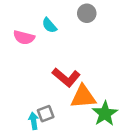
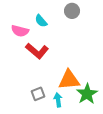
red L-shape: (66, 77) -> (37, 51), moved
cyan arrow: (34, 121) -> (58, 100), moved

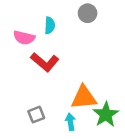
cyan semicircle: (41, 21) -> (50, 25), turned -136
gray square: (38, 94) -> (36, 115), moved

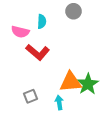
green star: (106, 115) -> (88, 84), moved

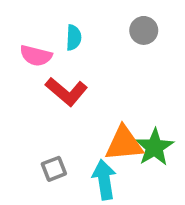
gray circle: (74, 11) -> (144, 30), moved
cyan arrow: (59, 102) -> (104, 180), size x1.5

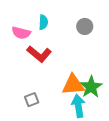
gray circle: (144, 30) -> (85, 26), moved
cyan arrow: (104, 180) -> (78, 106), moved

